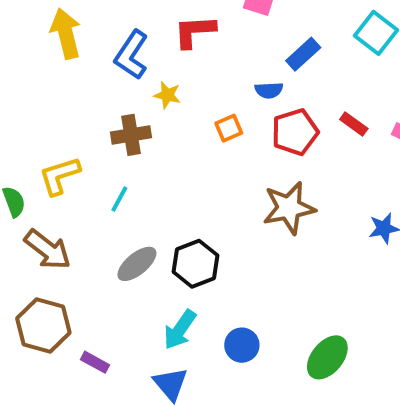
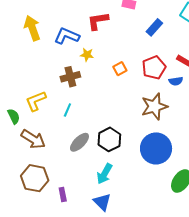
blue L-shape: (131, 55) -> (67, 36), turned 85
blue semicircle: (269, 90) -> (176, 81), moved
blue circle: (242, 345) -> (156, 148), moved, size x1.8
purple rectangle: (95, 362) -> (63, 194), turned 56

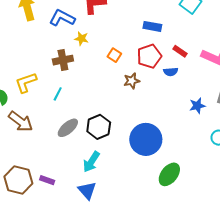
blue rectangle: (154, 27) -> (152, 26), moved, turned 54
orange square: (120, 69) -> (114, 55), turned -32
brown star: (154, 107) -> (132, 81), moved, size x0.6
brown hexagon: (35, 178) -> (18, 180), moved
purple rectangle: (63, 194) -> (47, 180), turned -64

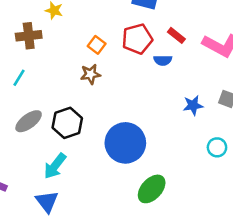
orange square: (114, 55) -> (97, 45), moved
brown star: (132, 81) -> (90, 74), moved

